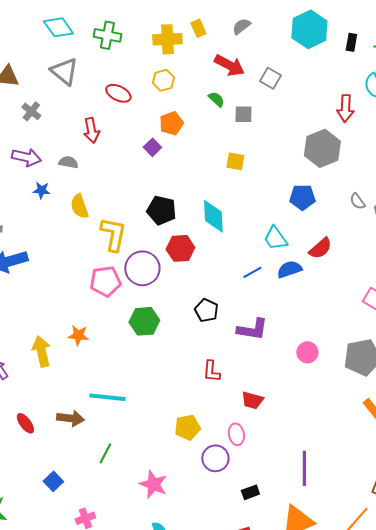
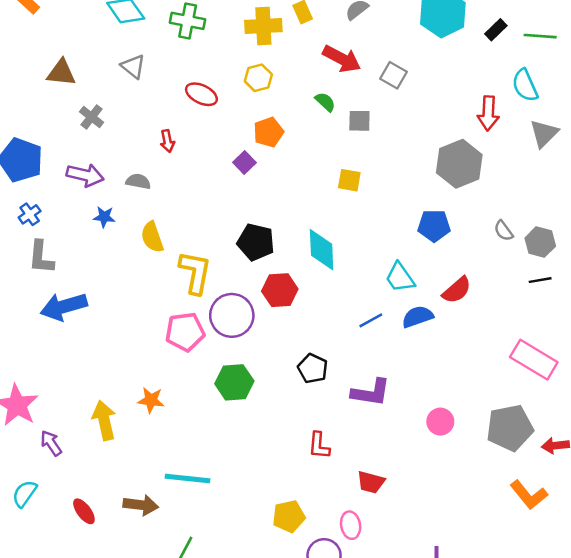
black rectangle: (351, 42) -> (496, 30), turned 36
gray triangle: (64, 71) -> (133, 66), size x0.7
red arrow: (91, 130) -> (167, 141), size x0.7

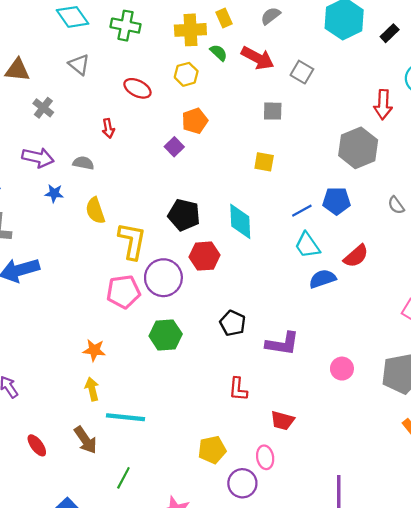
green semicircle: (325, 102) -> (219, 53), moved
blue line: (371, 320) -> (302, 211), moved
yellow arrow: (104, 420) -> (92, 389), moved, size x0.7
brown arrow: (141, 505) -> (86, 440), turned 48

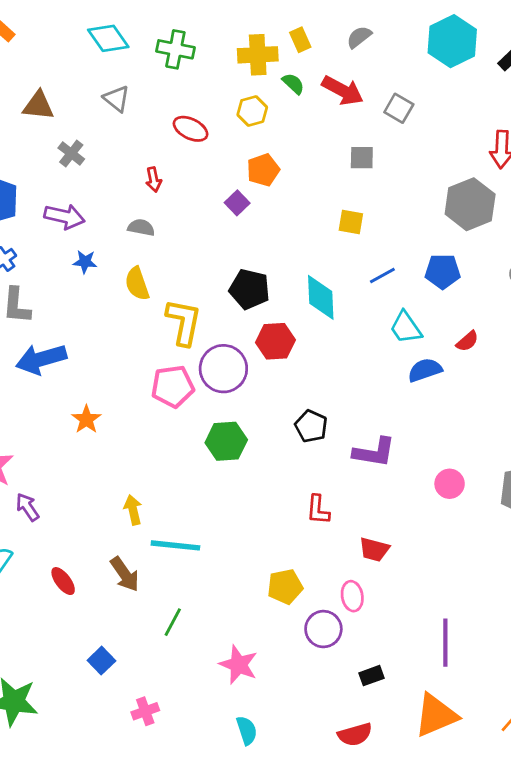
gray semicircle: (83, 163) -> (141, 227), moved
blue line: (302, 211) -> (382, 275), moved
red semicircle: (356, 256) -> (467, 341), size x0.7
orange star: (94, 350) -> (86, 419), moved, turned 30

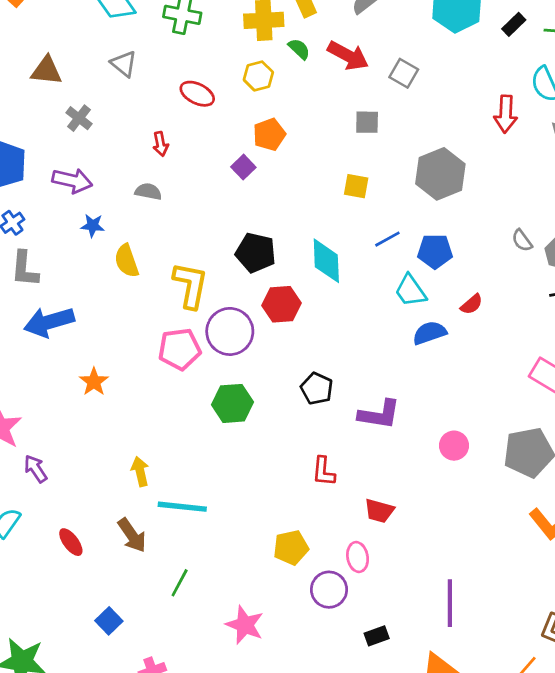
gray hexagon: (470, 204) -> (440, 174), moved
blue pentagon: (443, 271) -> (435, 251), moved
yellow semicircle: (137, 284) -> (127, 261), moved

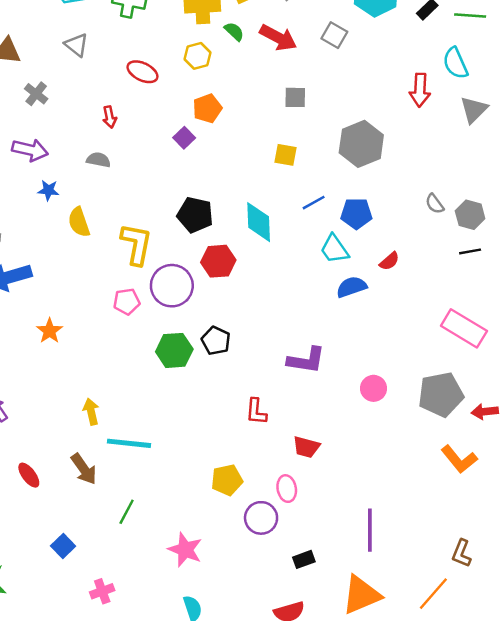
gray square: (404, 73) -> (334, 35), moved
pink pentagon: (180, 349) -> (127, 302), size x0.7
black pentagon: (317, 389) -> (216, 341), moved

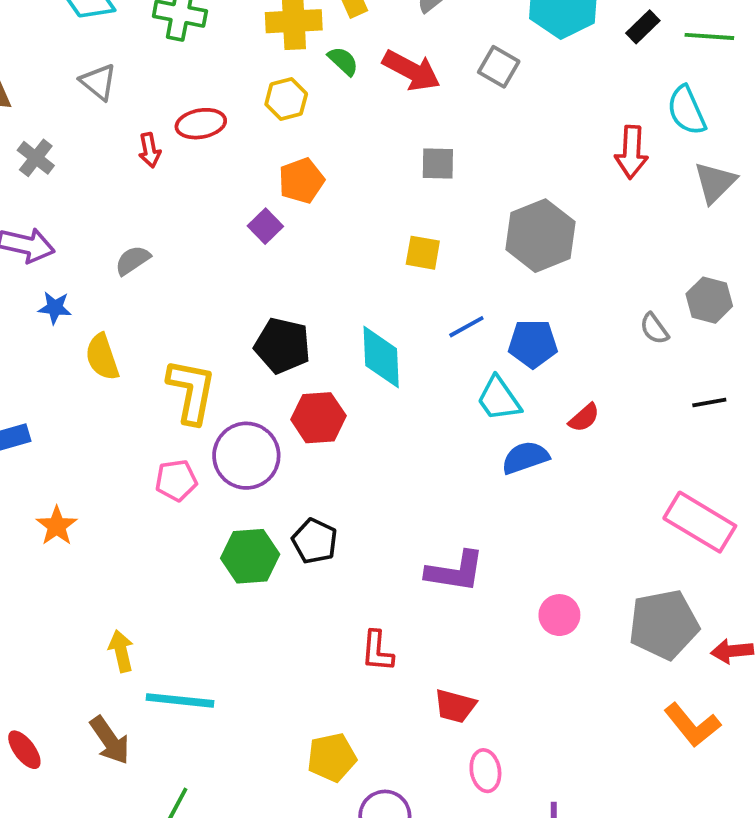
red ellipse: (142, 72) -> (201, 124), turned -36
red arrow: (109, 117) -> (150, 150), moved
gray semicircle: (98, 160) -> (133, 260), turned -45
gray hexagon: (470, 215) -> (709, 300), moved
pink ellipse: (287, 489) -> (485, 771), moved

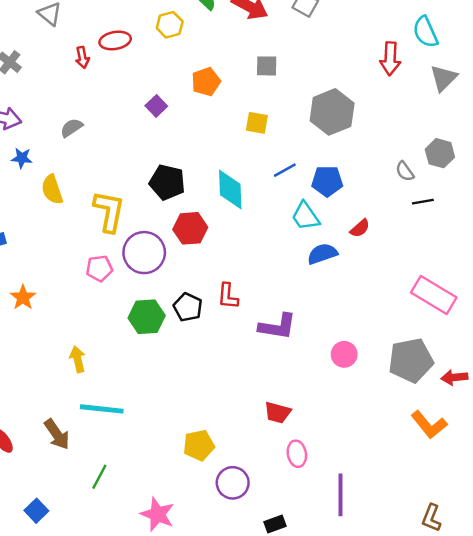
orange pentagon: (301, 181) -> (206, 82), moved
black line: (709, 403) -> (423, 202), moved
yellow arrow: (121, 651) -> (78, 359), moved
red L-shape: (377, 651) -> (228, 296), moved

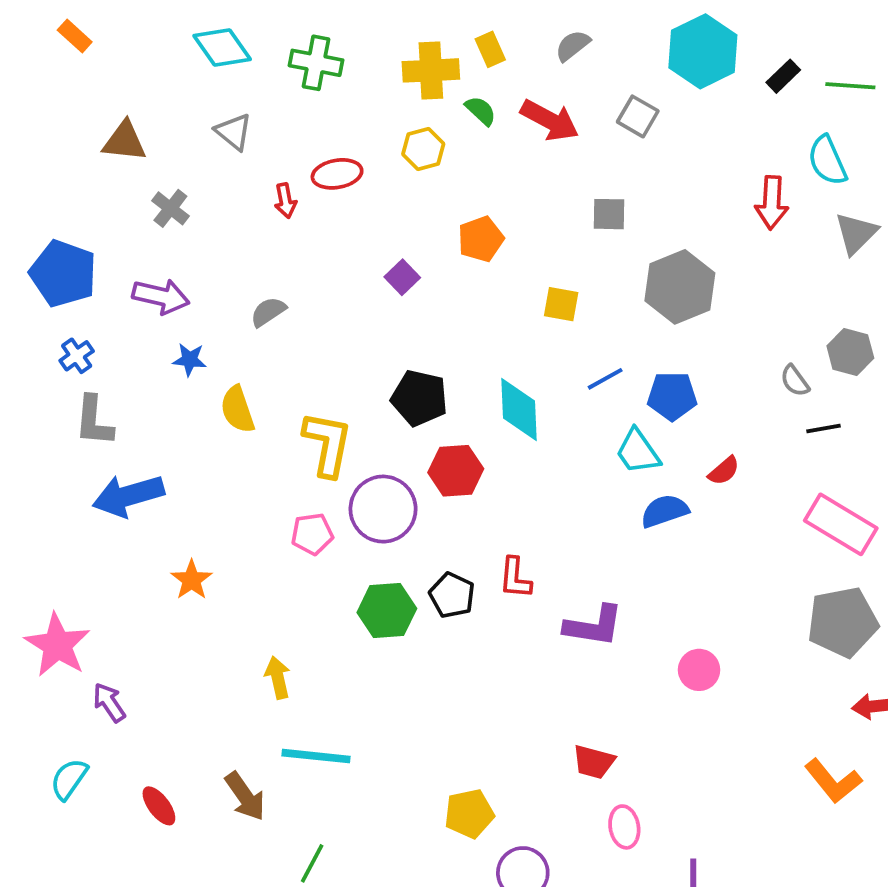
gray square: (267, 66) -> (609, 214), moved
pink rectangle: (434, 295) -> (841, 524), moved
gray pentagon: (411, 360) -> (843, 622), moved

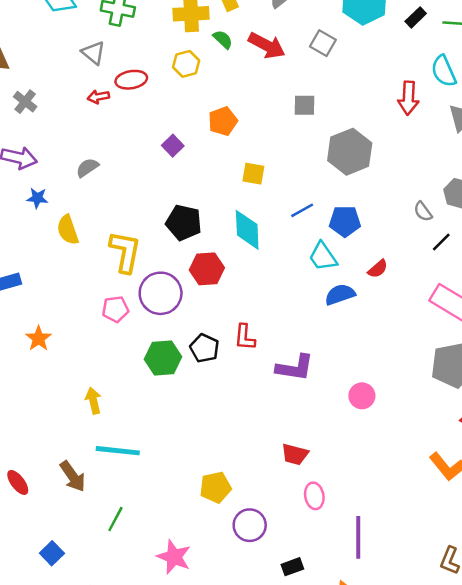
gray triangle: (234, 132) -> (93, 53), moved
red arrow: (285, 201) -> (98, 97), turned 90
yellow square: (561, 304) -> (253, 174), moved
black line: (823, 429) -> (441, 242), turned -35

